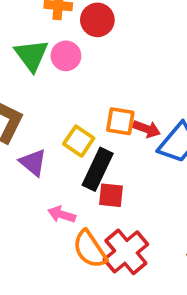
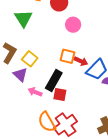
pink circle: (66, 56) -> (73, 25), moved
yellow square: (79, 141) -> (30, 59), moved
pink arrow: (62, 214) -> (35, 92), moved

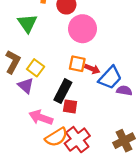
pink circle: (73, 25) -> (82, 29), size x1.6
pink arrow: (35, 92) -> (41, 117), moved, size x1.5
orange semicircle: (47, 122) -> (56, 137), turned -90

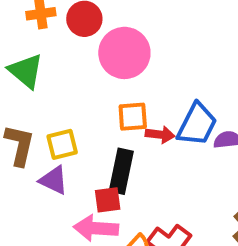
yellow square: (36, 68) -> (62, 144), turned -35
red arrow: (92, 69) -> (160, 135), moved
red square: (70, 106) -> (108, 200), moved

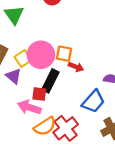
pink circle: (124, 53) -> (41, 55), moved
blue trapezoid: (197, 124) -> (93, 101), moved
yellow square: (62, 144) -> (23, 58), turned -35

